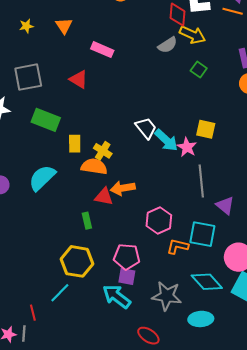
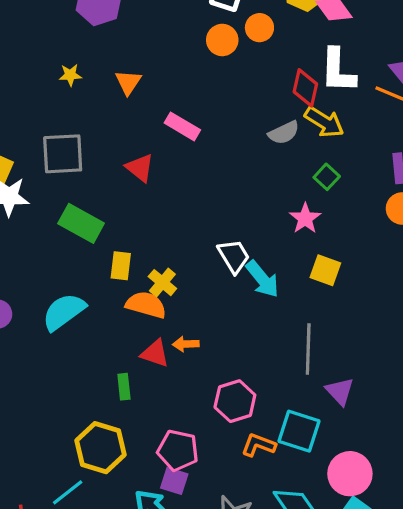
pink star: (187, 147) -> (305, 218), moved
orange arrow: (123, 188) -> (186, 344), size x0.7

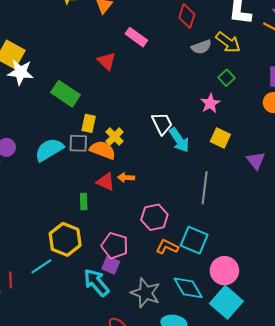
red diamond: (305, 88) -> (187, 16), moved
gray square: (63, 154) -> (78, 143), moved, size x0.7
purple triangle: (340, 391) -> (256, 161), moved

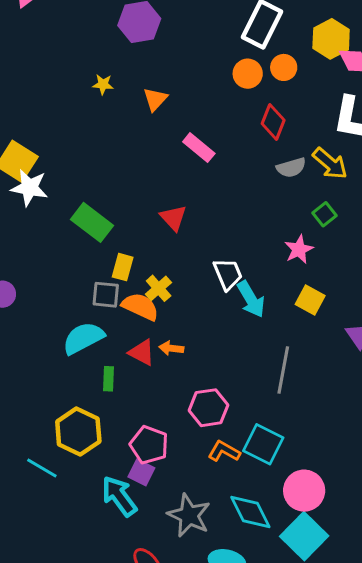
red triangle: (107, 61) -> (173, 218), moved
cyan semicircle: (49, 150) -> (83, 338), moved
cyan line: (41, 266) -> (42, 468), turned 60

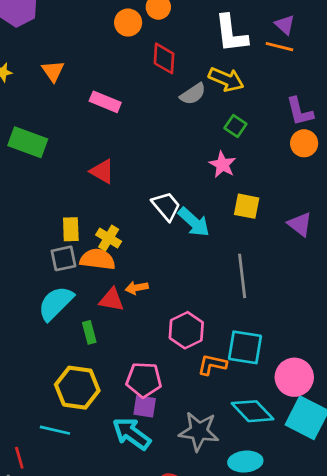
green rectangle: (92, 222) -> (28, 142), moved

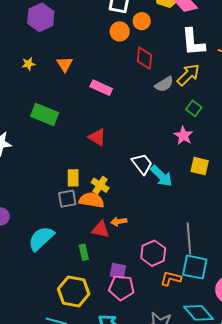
yellow arrow: (226, 79) -> (188, 75), turned -70
gray line: (242, 276) -> (189, 239), moved
cyan semicircle: (56, 303) -> (41, 238), moved
purple square: (145, 406) -> (118, 271), moved

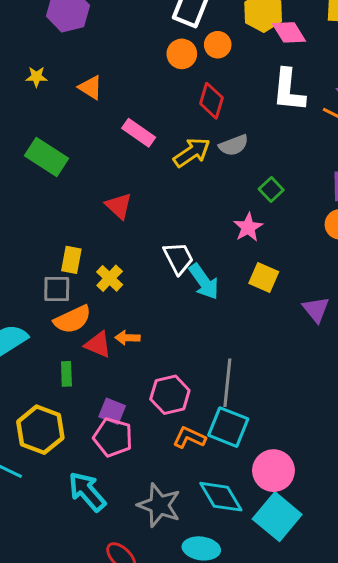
orange triangle: (65, 64) -> (90, 87), turned -36
yellow arrow: (188, 75) -> (192, 152), moved
orange semicircle: (92, 200) -> (73, 319), moved, turned 135

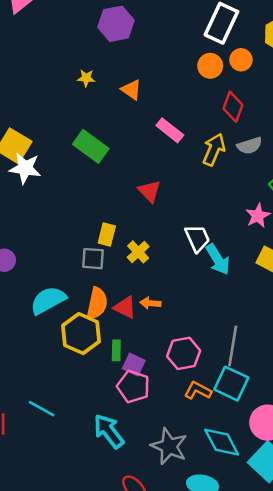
yellow arrow: (192, 152) -> (214, 150), turned -36
orange semicircle: (73, 319) -> (97, 303), moved, turned -56
green rectangle: (66, 374) -> (116, 350), moved
yellow hexagon: (40, 430) -> (81, 334), moved

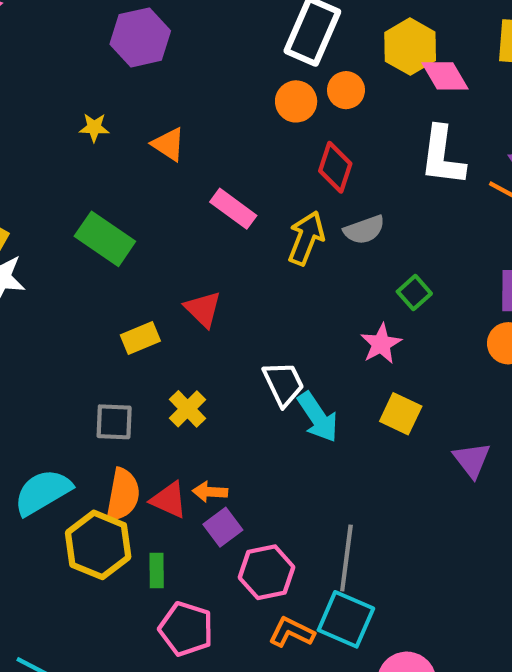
yellow rectangle: (107, 234) -> (140, 338), moved, turned 55
purple square: (134, 365) -> (223, 527), moved, turned 30

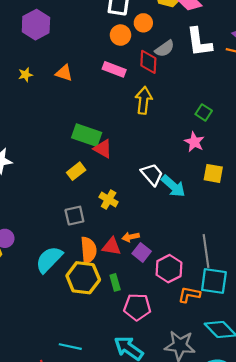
pink rectangle: (233, 209) -> (114, 69), moved
gray semicircle: (364, 230) -> (165, 49), moved
green rectangle: (105, 239) -> (87, 135), moved

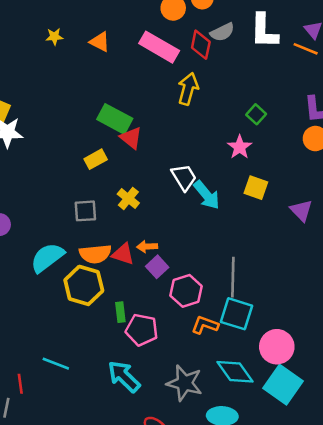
pink rectangle: (114, 69) -> (159, 47), size x1.4
orange semicircle: (88, 250) -> (95, 254), turned 80
green rectangle: (115, 282) -> (120, 312), moved

